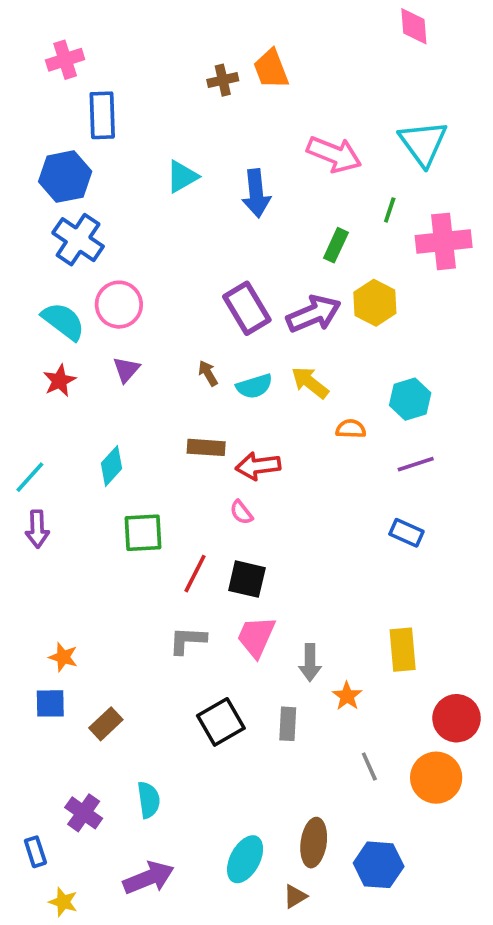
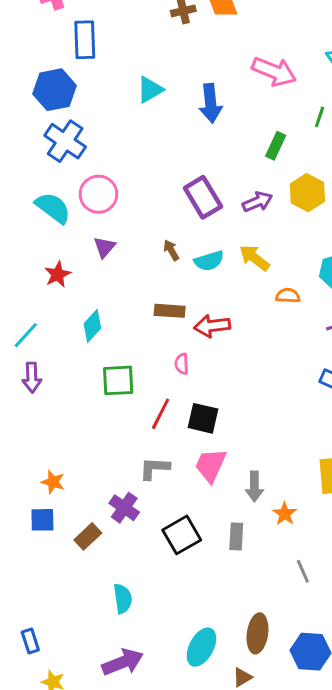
purple arrow: (314, 314) -> (257, 202), size x0.7
red star: (60, 381) -> (58, 274), moved
pink semicircle: (241, 512) -> (182, 364), moved, turned 35
purple cross: (84, 813) -> (124, 508), moved

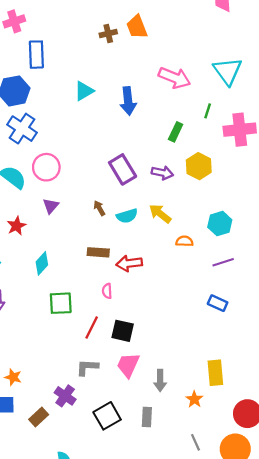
purple arrow: (257, 202) -> (162, 173), turned 35
orange star: (285, 514) -> (194, 399), moved

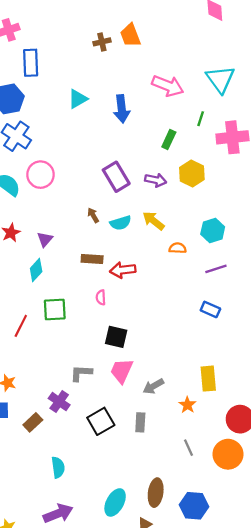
purple triangle: (51, 206) -> (45, 239), moved
red line: (92, 327) -> (21, 326), moved
gray arrow: (160, 380) -> (153, 386), turned 60

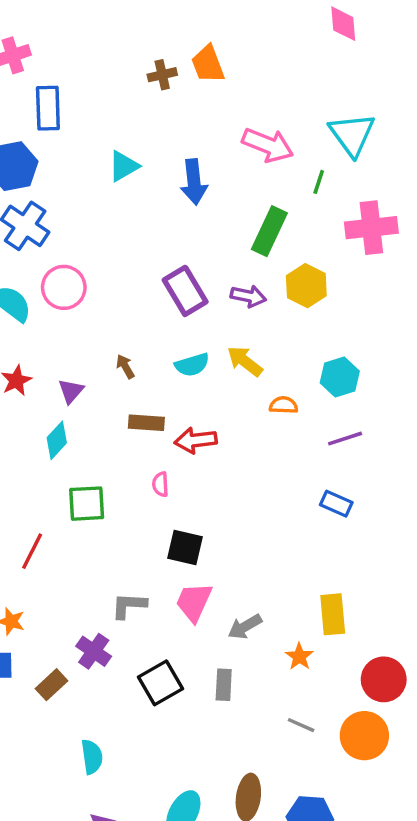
green line: (201, 119) -> (319, 182), moved
green rectangle: (169, 140) -> (269, 231), size x1.5
brown arrow: (93, 215) -> (125, 367), moved
red line: (21, 326) -> (32, 551), moved
gray line: (189, 448) -> (301, 725), turned -42

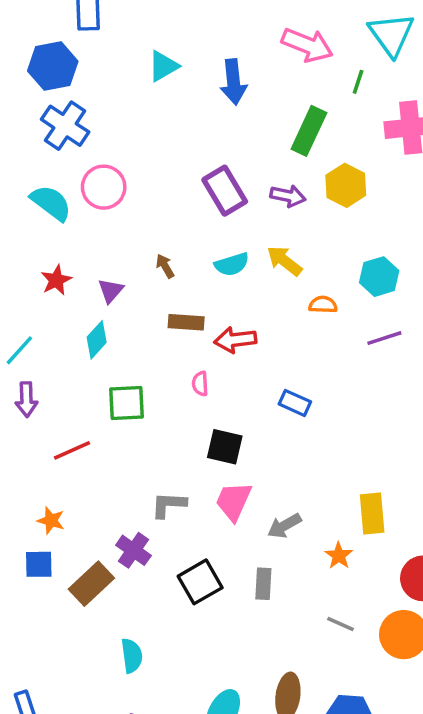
blue rectangle: (336, 504) -> (295, 403), moved
red line: (32, 551) -> (72, 450), turned 39
brown rectangle: (51, 685) -> (91, 584), size x1.4

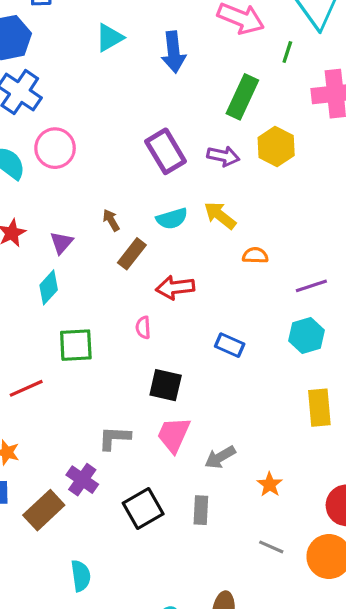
cyan hexagon: (379, 277) -> (307, 336), moved
brown rectangle: (186, 322) -> (132, 254), moved, turned -56
yellow rectangle: (372, 513) -> (319, 408), moved

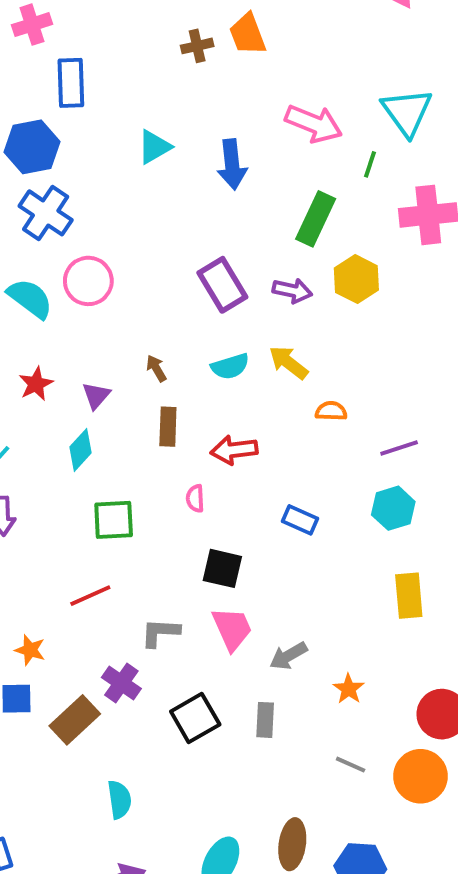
brown rectangle: (132, 254) -> (168, 427), moved, turned -36
red line: (26, 388) -> (90, 596), moved
pink trapezoid: (174, 435) -> (232, 629), turned 132

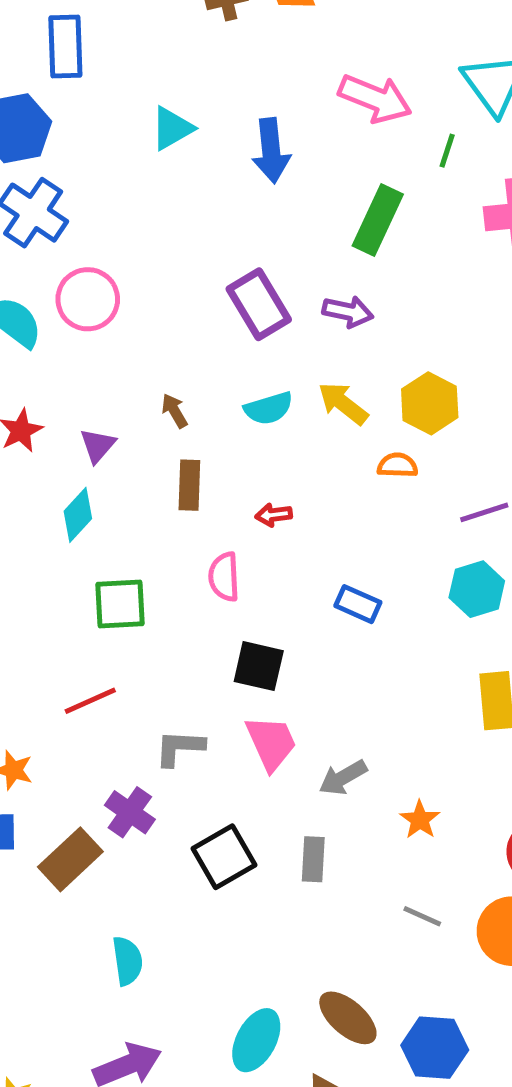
yellow hexagon: (356, 279) -> (430, 403), moved
red arrow: (234, 450) -> (274, 515), size x0.6
pink semicircle: (195, 498) -> (224, 577), size x1.4
brown ellipse: (292, 844) -> (348, 1018), turned -57

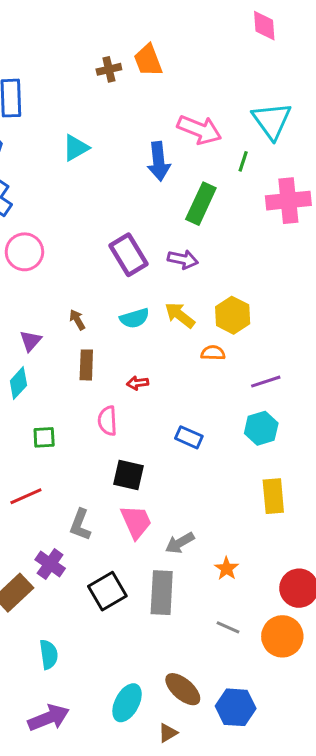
blue arrow: (271, 151) -> (159, 161), moved
green square: (120, 604) -> (44, 437), size x0.7
gray L-shape: (179, 748) -> (80, 525), turned -72
gray rectangle: (313, 859) -> (162, 593), size x1.6

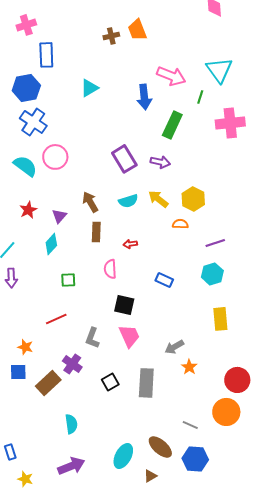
brown arrow: (77, 320) -> (90, 202), size x1.5
gray arrow: (180, 543) -> (174, 347), moved
black square: (107, 591) -> (110, 382), size x0.7
gray line: (228, 627) -> (190, 425), moved

